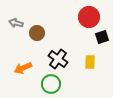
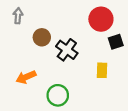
gray arrow: (16, 23) -> (18, 16), moved, turned 80
black cross: (58, 59) -> (67, 50), moved

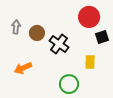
gray arrow: (18, 16) -> (16, 27), moved
green circle: (58, 95) -> (69, 84), moved

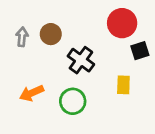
brown circle: (37, 33) -> (51, 34), moved
green circle: (69, 84) -> (73, 101), moved

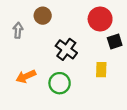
brown circle: (51, 34) -> (43, 16), moved

